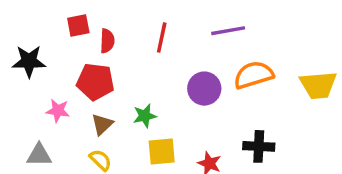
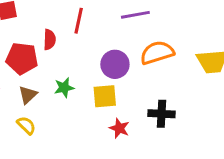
red semicircle: (107, 41) -> (50, 40), moved
yellow square: (162, 151) -> (105, 96), moved

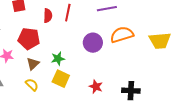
red semicircle: (50, 40) -> (48, 16), moved
yellow square: (105, 96) -> (61, 79), moved, turned 30
black cross: (162, 114) -> (131, 91), moved

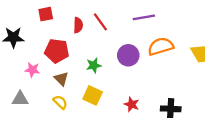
red line: (68, 13) -> (100, 22), turned -48
green star: (58, 59) -> (94, 65), moved
brown triangle: (33, 64) -> (61, 79), turned -32

